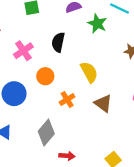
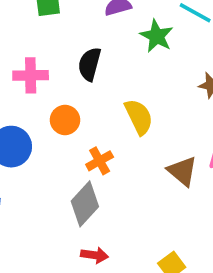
pink cross: (23, 51) -> (31, 75), turned 30
brown triangle: (103, 103) -> (182, 171), moved
gray diamond: (46, 133) -> (85, 204), moved

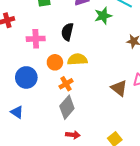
green star: (157, 36) -> (103, 16), turned 30
yellow semicircle: (139, 117) -> (77, 59), moved, turned -66
orange cross: (100, 161) -> (66, 84), moved

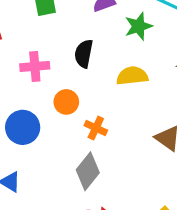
yellow semicircle: (77, 59) -> (132, 76), moved
orange cross: (66, 84) -> (96, 128), moved, turned -32

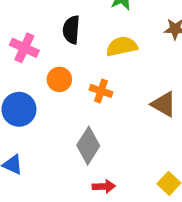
pink cross: (35, 66) -> (24, 48), turned 36
orange cross: (96, 128) -> (101, 91), moved

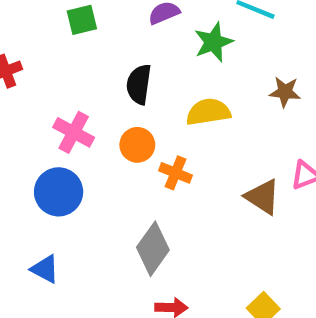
pink cross: (24, 48) -> (74, 132), moved
orange circle: (59, 79) -> (137, 145), moved

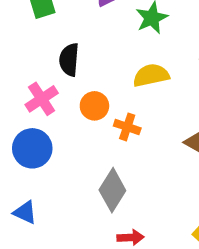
black semicircle: (139, 84) -> (69, 60), moved
pink cross: (74, 132) -> (42, 99), turned 32

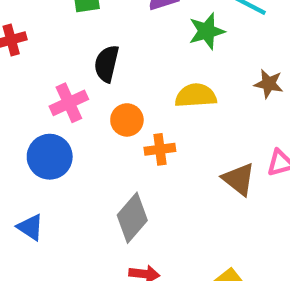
orange cross: (127, 127) -> (160, 149), turned -35

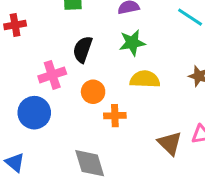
green star: (207, 31) -> (132, 43), moved
gray diamond: (132, 218) -> (90, 163), turned -64

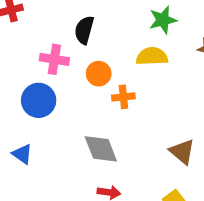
green star: (132, 43) -> (163, 20), moved
pink cross: (52, 75) -> (54, 59), turned 32
brown triangle: (170, 143) -> (182, 152), moved

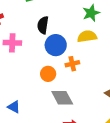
pink cross: (54, 59) -> (12, 43), moved
orange circle: (99, 74) -> (48, 74), moved
blue circle: (39, 100) -> (56, 45), moved

